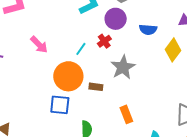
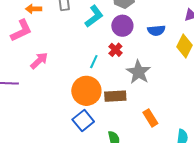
pink arrow: (39, 45) -> (39, 61), moved, turned -78
brown rectangle: (96, 87) -> (115, 96), size x1.5
blue square: (60, 105) -> (83, 120), turned -35

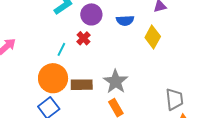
gray star: (138, 72) -> (116, 82), moved

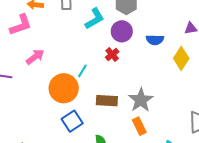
cyan line: (61, 49) -> (82, 71), moved
orange circle: (53, 78) -> (64, 88), moved

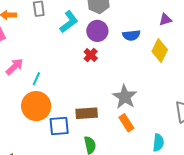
cyan line: (82, 71) -> (36, 79), moved
orange circle: (64, 88) -> (36, 106), moved
brown rectangle: (107, 101) -> (87, 113), moved
blue square: (72, 121) -> (59, 126), turned 35

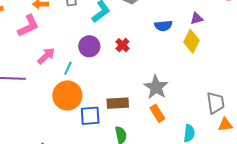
purple triangle: (165, 19) -> (197, 18), moved
purple circle: (97, 31) -> (89, 46), moved

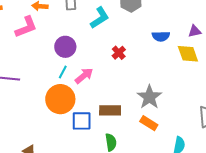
yellow diamond: (191, 41) -> (188, 54), turned -50
purple circle: (89, 46) -> (65, 47), moved
pink arrow: (46, 56) -> (84, 76), moved
orange rectangle: (157, 113) -> (149, 123), turned -30

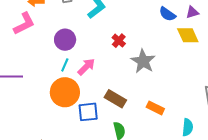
blue semicircle: (161, 36) -> (167, 14), moved, turned 42
gray star: (149, 97) -> (143, 61), moved
brown rectangle: (110, 110) -> (115, 99), turned 35

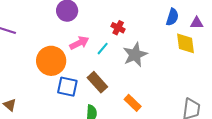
blue semicircle: (167, 14) -> (172, 17), turned -126
red cross: (119, 41) -> (118, 28), turned -32
cyan line: (65, 65) -> (103, 49), moved

